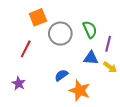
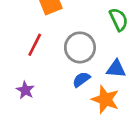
gray circle: (60, 34) -> (80, 47), moved
blue triangle: (91, 58) -> (116, 69), moved

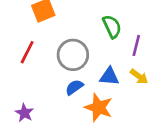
purple star: (25, 90) -> (24, 113), moved

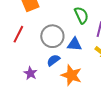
blue triangle: (109, 76) -> (74, 44), moved
purple star: (24, 113) -> (30, 73), moved

